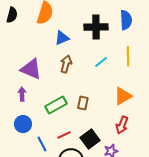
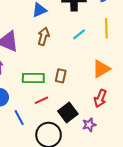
green rectangle: (56, 105) -> (33, 78), turned 30
red line: (64, 135) -> (41, 100), moved

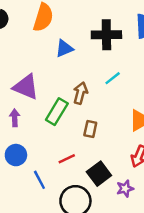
brown arrow: (43, 36) -> (80, 93), moved
green rectangle: (33, 78) -> (57, 112), moved, turned -60

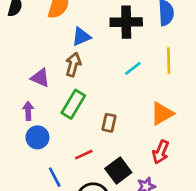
purple triangle: (26, 87) -> (40, 78), size x0.7
brown arrow: (80, 93) -> (73, 64), moved
blue circle: (16, 155) -> (37, 137), moved

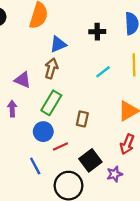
black cross: (126, 22) -> (97, 32), size x0.6
blue circle: (37, 137) -> (43, 132), moved

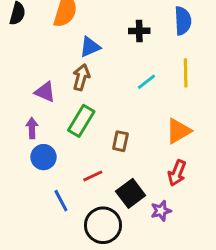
blue circle: (43, 132) -> (44, 157), moved

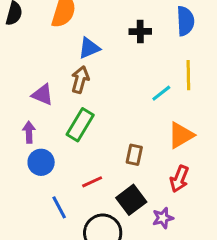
cyan line: (146, 82) -> (161, 93), moved
brown rectangle: (120, 141) -> (134, 155), moved

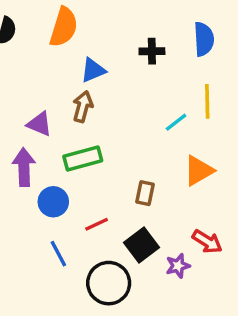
green rectangle: (80, 125) -> (83, 159), turned 44
purple arrow: (29, 132) -> (24, 167), size x1.5
blue circle: (41, 162) -> (53, 202), moved
red arrow: (179, 179) -> (207, 242), moved, turned -80

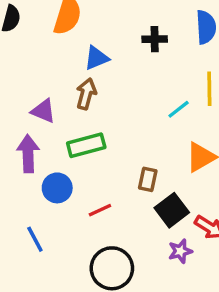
black square: (142, 245) -> (172, 210), moved
blue line: (58, 254) -> (35, 239), moved

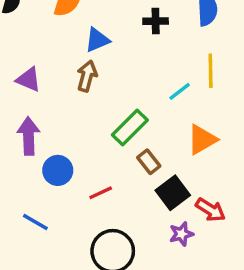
purple triangle: (43, 111) -> (29, 79), moved
green rectangle: (86, 145) -> (130, 127), moved, turned -30
brown rectangle: (148, 179) -> (149, 162), turned -50
blue line: (35, 239) -> (35, 222), turned -32

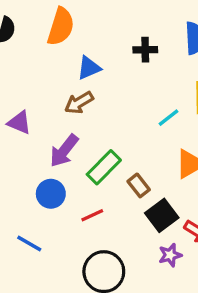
brown arrow: (87, 76) -> (79, 103), turned -136
purple triangle: (29, 79) -> (19, 123), moved
green rectangle: (130, 127) -> (104, 167), moved
purple arrow: (29, 136) -> (64, 151), moved, turned -140

